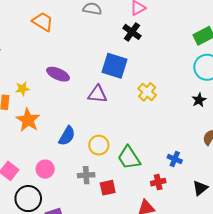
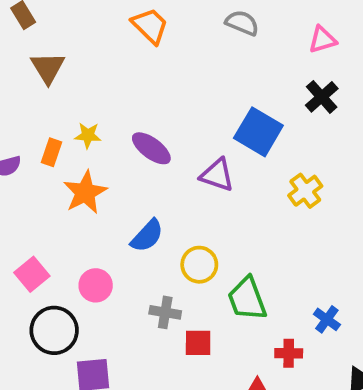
black cross: (132, 32) -> (322, 97), moved
purple ellipse: (58, 74) -> (151, 148), moved

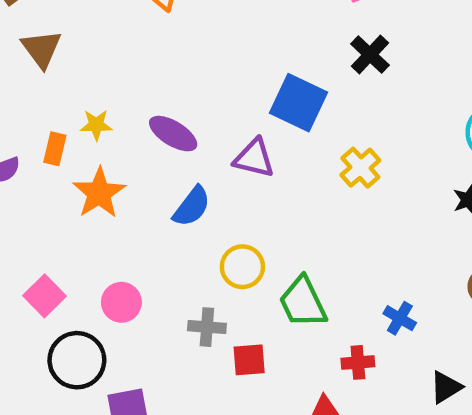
blue semicircle: (147, 236) -> (192, 207), moved

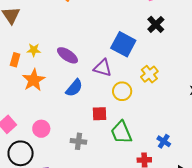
yellow circle: (242, 267) -> (122, 91), moved
red square: (249, 360) -> (99, 114), moved

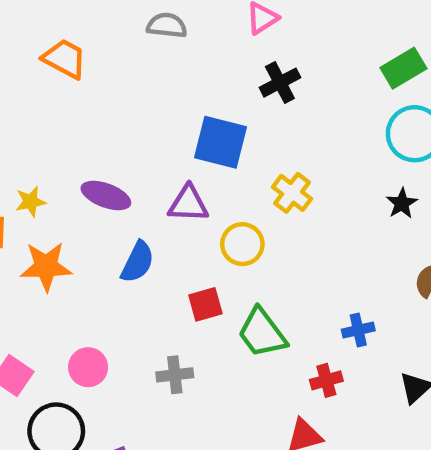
black cross: (156, 24) -> (280, 83), turned 30
orange star: (34, 80) -> (46, 266), turned -30
blue cross: (164, 141) -> (358, 330), turned -32

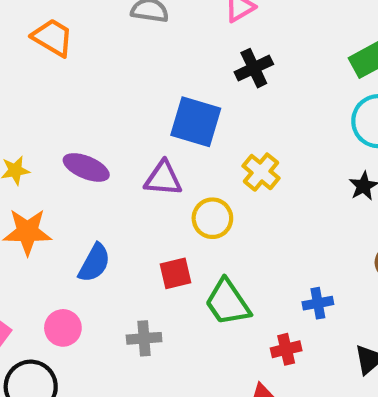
blue semicircle: (138, 262) -> (94, 263), moved

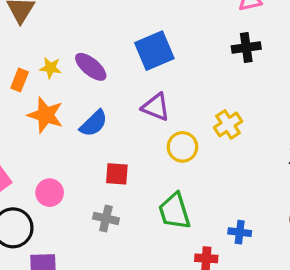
blue square: (196, 122) -> (154, 51), moved, turned 33
purple ellipse: (86, 167) -> (91, 67), moved
blue semicircle: (94, 263) -> (94, 123), moved
red square: (176, 273) -> (117, 174), moved

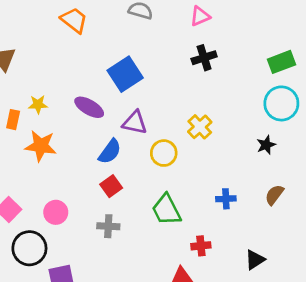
purple ellipse: (91, 67) -> (89, 107), moved
blue semicircle: (94, 123) -> (110, 152), moved
red square: (117, 174) -> (111, 186), turned -30
blue cross: (240, 232) -> (226, 199), moved

